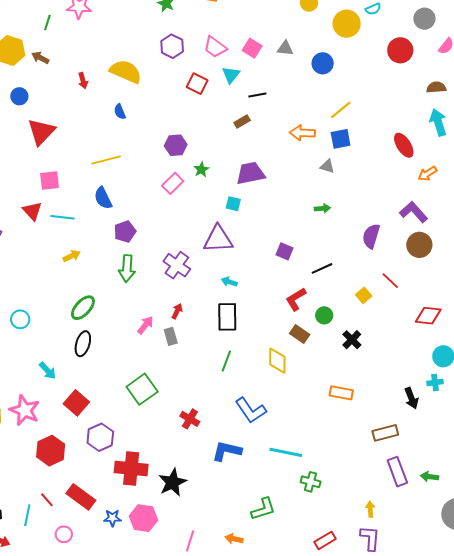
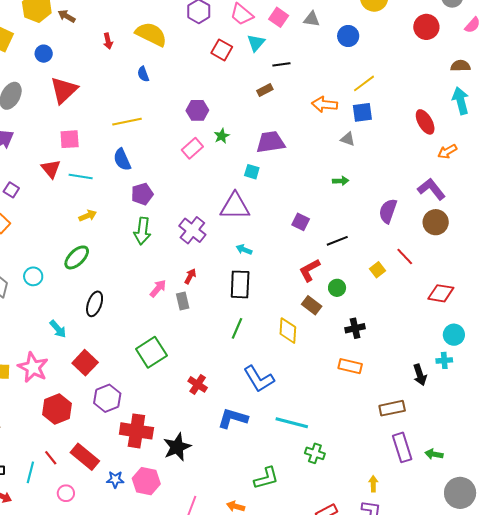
green ellipse: (83, 308) -> (77, 257), moved
black cross: (352, 340) -> (355, 328), moved, turned 30

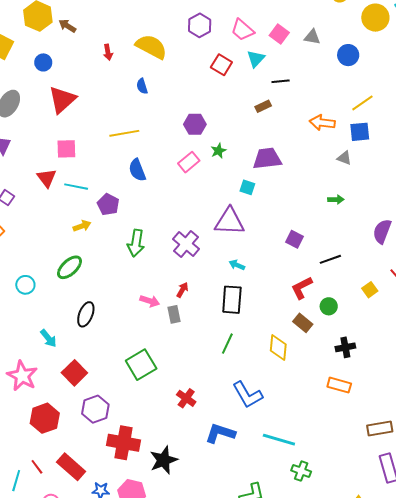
blue semicircle: (122, 160) -> (137, 170), moved
purple pentagon: (142, 194) -> (108, 204), moved, turned -30
pink arrow: (158, 288) -> (150, 301), turned 66

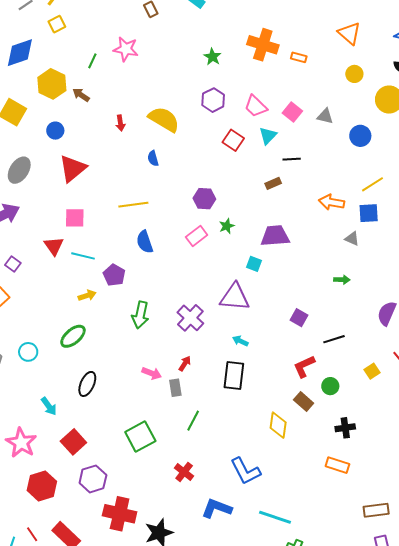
green line: (227, 344) -> (193, 421), moved

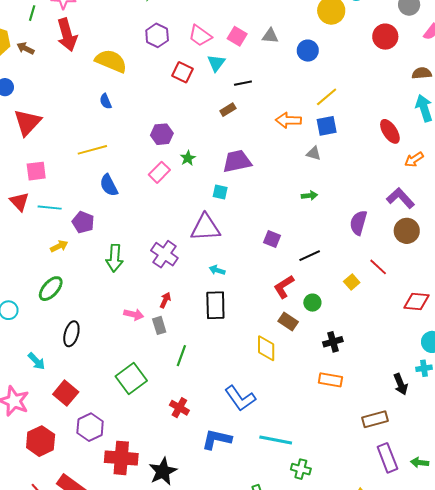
red arrow: (120, 123) -> (67, 35), moved, size x2.0

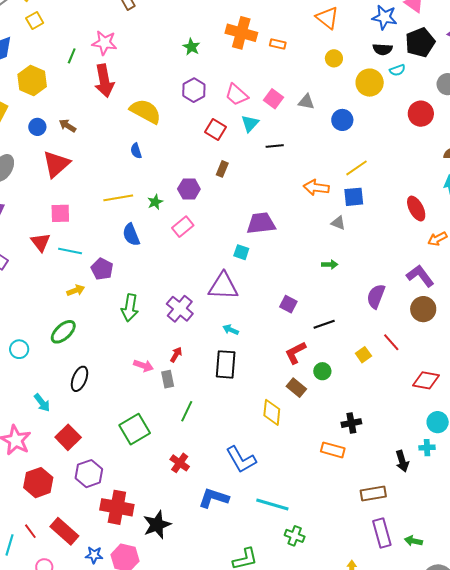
brown arrow: (25, 48) -> (67, 126), moved
brown rectangle: (228, 110) -> (222, 169), moved, turned -42
green star: (188, 158) -> (155, 202), moved
black cross: (333, 342) -> (351, 423), moved

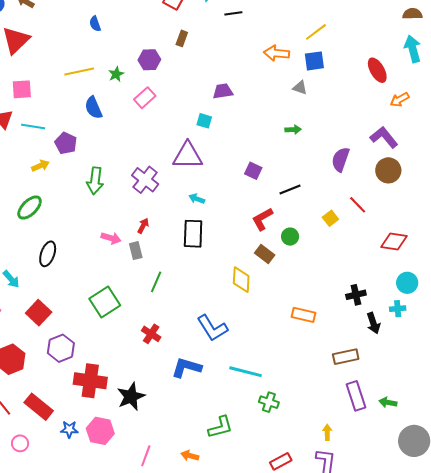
purple trapezoid: (261, 223) -> (223, 91), size x0.7
black cross: (351, 423) -> (356, 295), moved

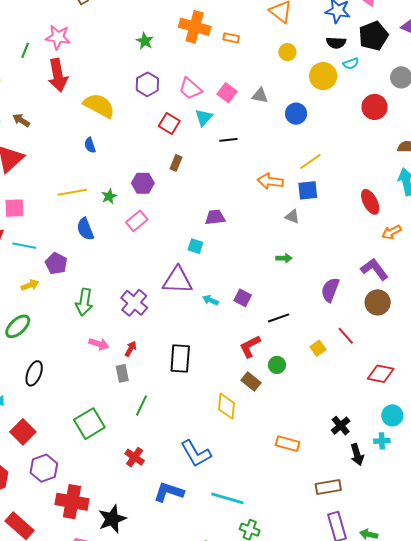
cyan arrow: (197, 199) -> (210, 300), moved
pink arrow: (111, 238) -> (99, 344), moved
black cross: (356, 295) -> (341, 426), turned -30

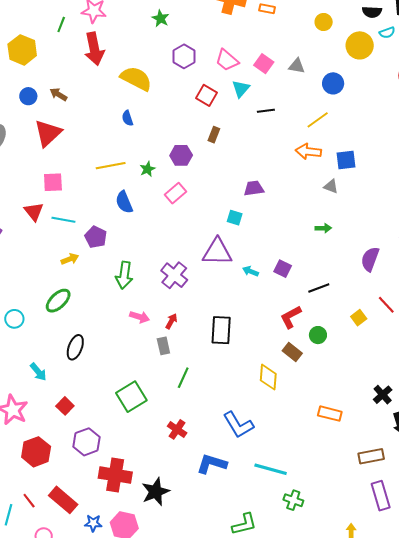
green star: (145, 41) -> (161, 18), moved
yellow line: (310, 161) -> (318, 120), moved
red square: (23, 432) -> (65, 406), size x0.7

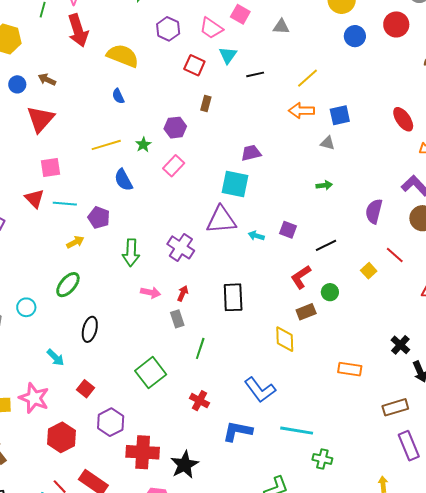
pink square: (264, 64) -> (240, 14), moved
blue circle: (333, 83) -> (355, 36), moved
cyan square: (235, 218) -> (235, 184), size x1.8
brown rectangle: (292, 352) -> (306, 312), turned -54

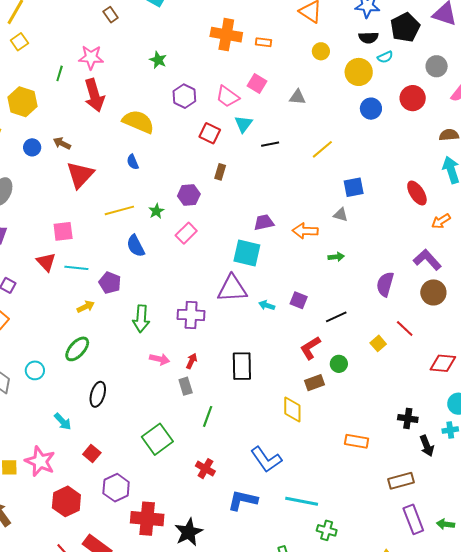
orange arrow: (301, 111) -> (305, 231), moved
red triangle: (40, 119) -> (80, 175), moved
purple cross: (181, 247) -> (191, 315), turned -32
black cross: (400, 345) -> (408, 418), turned -36

